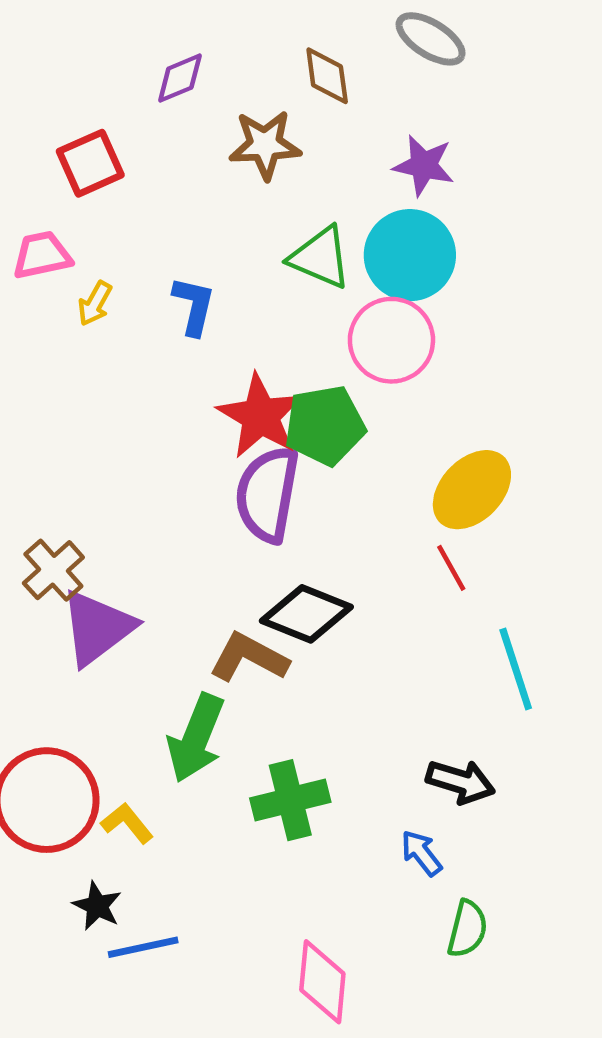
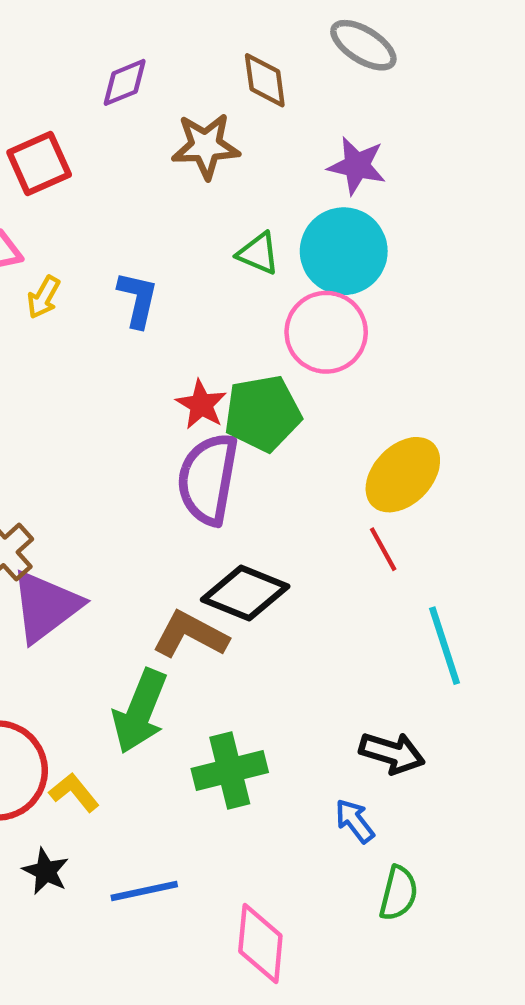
green triangle: (320, 257) -> (258, 253), size x0.7
red star: (260, 416) -> (201, 405), size x0.6
blue line: (143, 947) -> (144, 891), moved

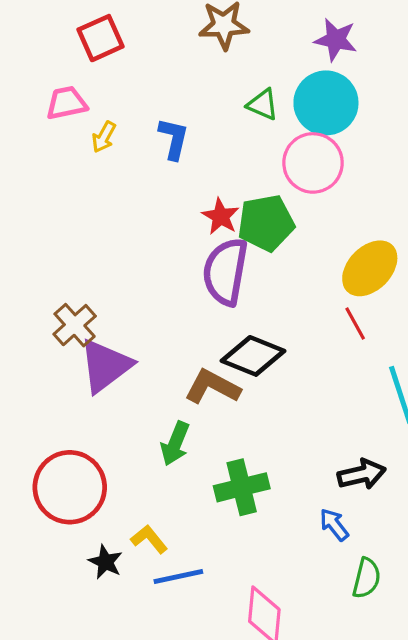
green arrow: (140, 711) -> (175, 444), size x0.7
black arrow: (392, 753) -> (362, 474), turned -30
yellow L-shape: (74, 792) -> (149, 539), moved

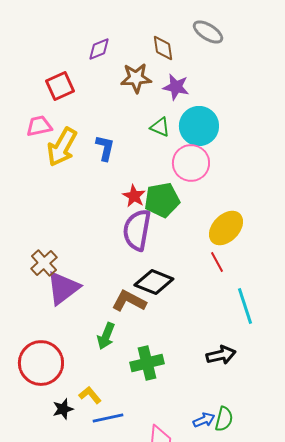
purple star: (336, 40) -> (176, 87), moved
yellow arrow: (104, 137) -> (62, 147), size x2.0
blue arrow: (334, 525) -> (204, 420), moved, turned 105
black star: (105, 562) -> (63, 409), turned 30

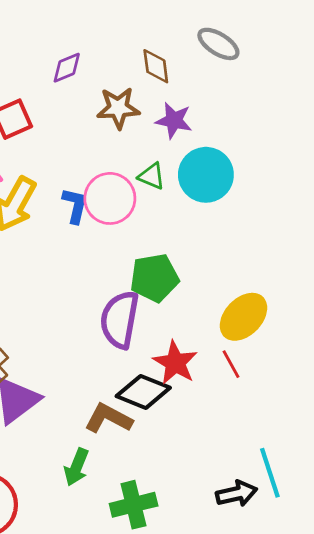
pink circle: (191, 163) -> (110, 198), moved
red star: (134, 196) -> (175, 363), moved, size x1.4
cyan line: (245, 306) -> (270, 473), moved

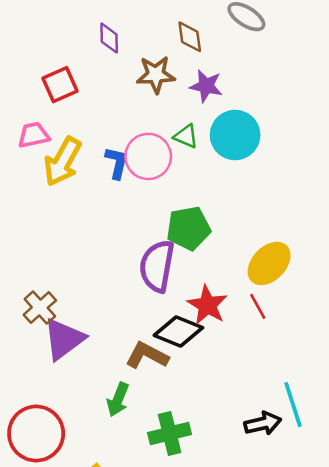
purple diamond: (67, 68) -> (109, 38), turned -68

